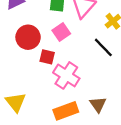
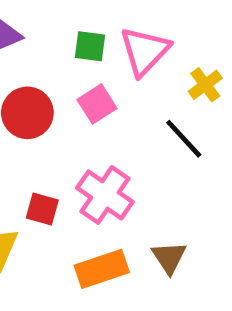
red square: (47, 57) -> (42, 209), moved

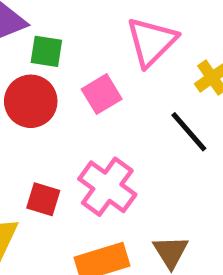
green square: (90, 46) -> (46, 51), moved

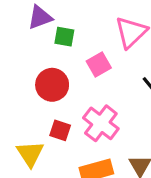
red circle: (31, 101) -> (52, 85), moved

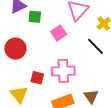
red circle: (52, 85) -> (15, 49), moved
pink cross: (101, 123) -> (63, 71), turned -35

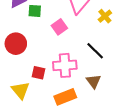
black line: (96, 46) -> (95, 51), moved
brown triangle: (91, 96) -> (93, 81), moved

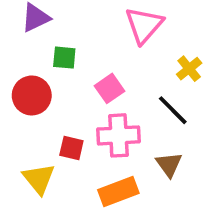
green square: (35, 11) -> (64, 58), moved
yellow cross: (105, 16) -> (189, 69), moved
pink square: (59, 27) -> (109, 88), moved

